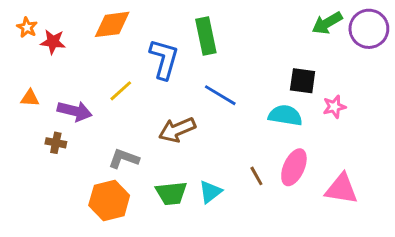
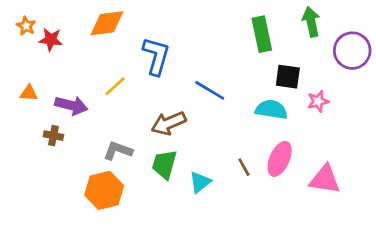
green arrow: (327, 23) -> (311, 22), turned 108
purple circle: (369, 29) -> (352, 51), moved
green rectangle: (206, 36) -> (262, 34), moved
green trapezoid: (171, 193) -> (164, 164), moved, turned 112

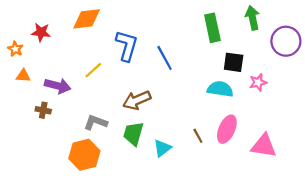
orange star: (26, 26) -> (15, 49), moved
blue line: (210, 90) -> (165, 58), moved, turned 30

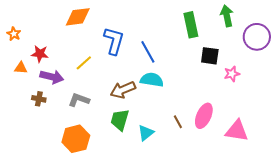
red star: (41, 32) -> (40, 54), moved
orange star: (15, 49) -> (14, 34), moved
cyan semicircle: (220, 89) -> (152, 80), moved
gray L-shape: (96, 122) -> (79, 100), moved

